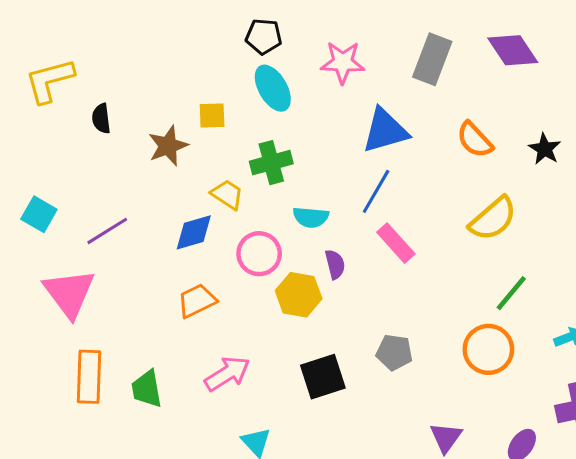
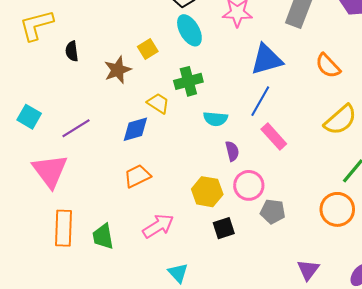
yellow square: (212, 115) -> (148, 49), turned -30
pink circle: (259, 254) -> (249, 185), moved
yellow hexagon: (299, 295) -> (207, 192), moved
black square: (323, 377) -> (224, 228), size x0.7

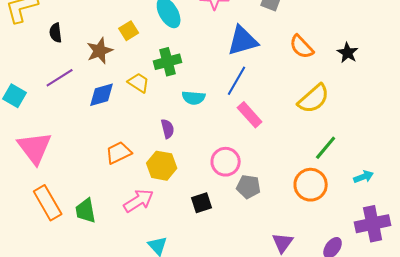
purple line: (76, 128) -> (60, 78), moved
blue diamond: (135, 129) -> (102, 95), moved
purple semicircle: (232, 151) -> (168, 129), moved
yellow hexagon: (207, 192) -> (162, 166), moved
orange rectangle: (64, 228) -> (48, 203), turned -32

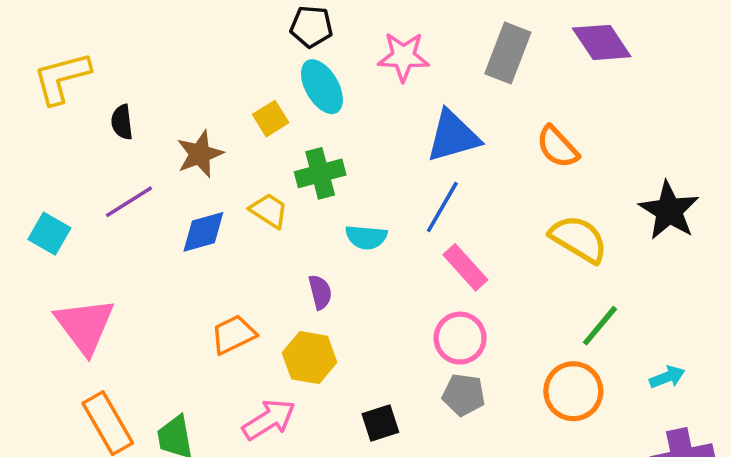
yellow square: (129, 31) -> (271, 119), moved
black star: (348, 53) -> (669, 211), moved, size x1.6
yellow semicircle: (314, 99) -> (579, 239), turned -108
pink circle: (226, 162) -> (460, 338), moved

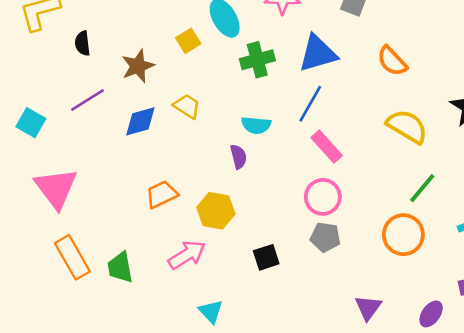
green cross: (320, 173) -> (257, 60), moved
purple semicircle: (320, 292) -> (238, 157), moved

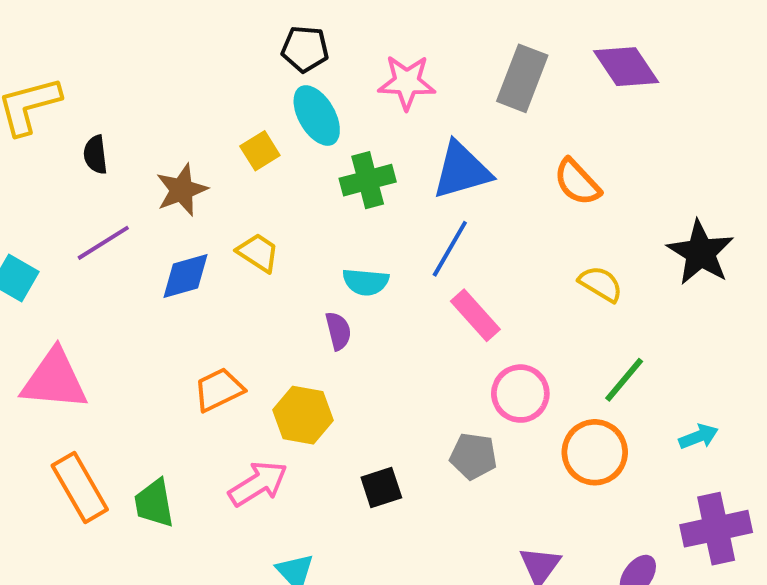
yellow semicircle: (407, 126) -> (601, 284), size x0.7
pink triangle: (56, 188) -> (54, 380), turned -48
pink circle: (323, 197) -> (520, 394), moved

